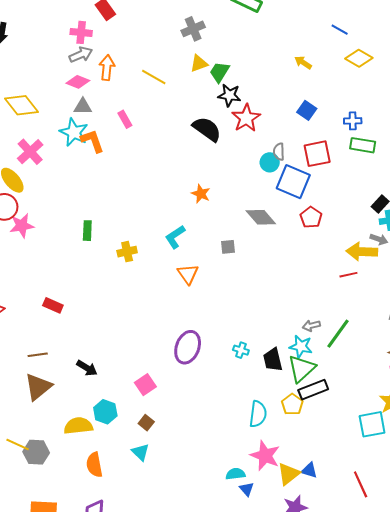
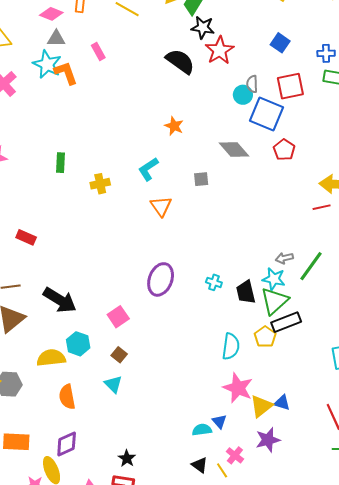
black arrow: (87, 368) -> (60, 300), size x1.6
cyan semicircle: (235, 474) -> (202, 430), moved

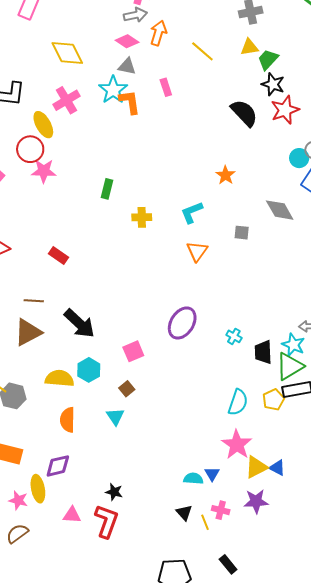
pink cross: (235, 455) -> (221, 510), turned -36
black star: (127, 458) -> (114, 492), turned -30

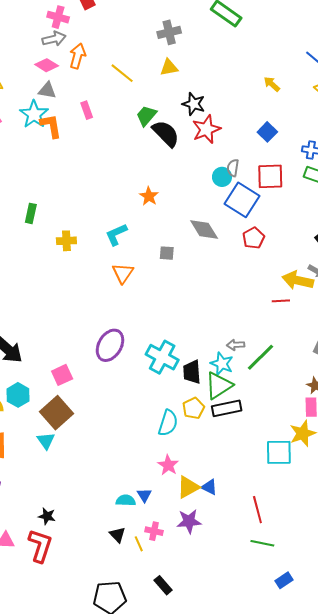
green trapezoid: (268, 59) -> (146, 116), moved
cyan cross: (234, 336) -> (162, 357), size x2.0
brown square: (127, 389) -> (57, 413), size x2.0
yellow pentagon: (274, 400) -> (194, 408), moved
pink star: (237, 445) -> (168, 465), size x0.7

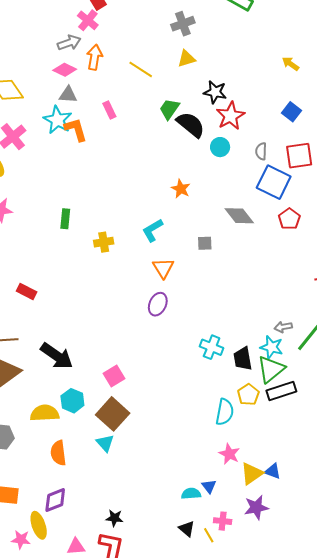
pink cross: (58, 17) -> (88, 20), moved, turned 30
cyan circle: (222, 177) -> (220, 147), moved
purple ellipse: (110, 345) -> (158, 304), moved, size x0.7
cyan cross: (162, 357) -> (212, 347), size x0.7

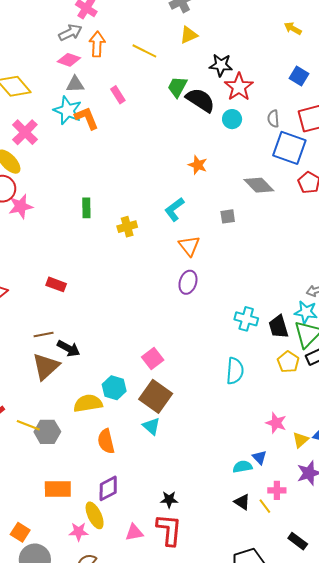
black arrow: (57, 356) -> (69, 348), moved, size x0.7
cyan semicircle: (225, 412) -> (235, 371), moved
yellow triangle: (252, 474) -> (300, 440), size x0.7

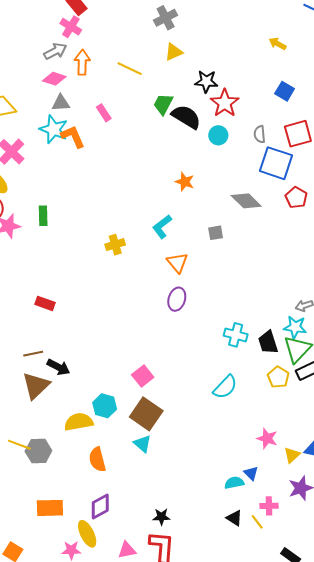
green rectangle: (86, 208) -> (43, 216), moved
cyan semicircle: (235, 371) -> (225, 387), turned 40

